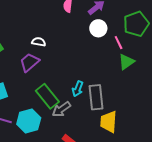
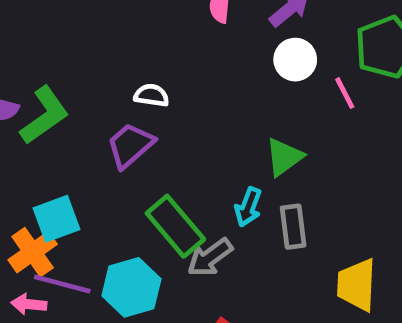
green triangle: (126, 62) -> (284, 157), moved
gray rectangle: (96, 97) -> (293, 227), size x0.7
yellow trapezoid: (109, 122) -> (357, 285), moved

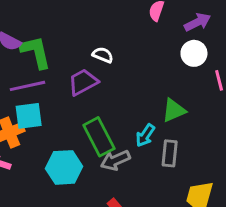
green L-shape: (44, 115) -> (36, 52), turned -81
purple line: (62, 284) -> (28, 86), moved, turned -40

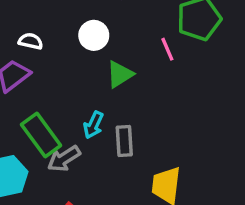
white circle: (194, 53) -> (94, 35), moved
green triangle: (174, 110) -> (120, 74), moved

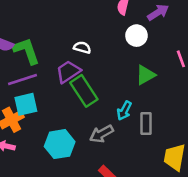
white circle: (94, 35) -> (136, 36), moved
green rectangle: (41, 135) -> (84, 91), moved

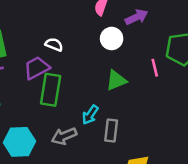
green rectangle: (84, 91) -> (51, 90), turned 36

